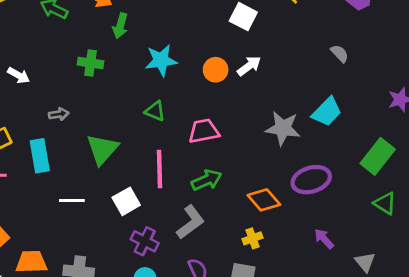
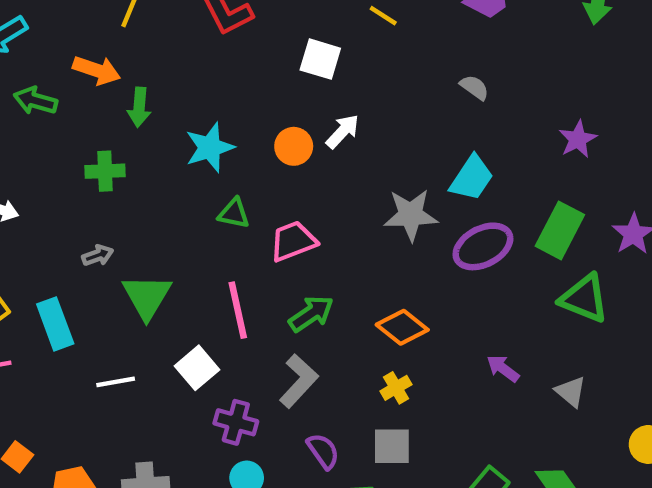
green triangle: (155, 111) -> (234, 213), moved
gray arrow: (59, 114) -> (98, 255), moved
purple ellipse: (311, 180) -> (483, 246), moved
green triangle: (385, 203) -> (584, 298), size x1.4

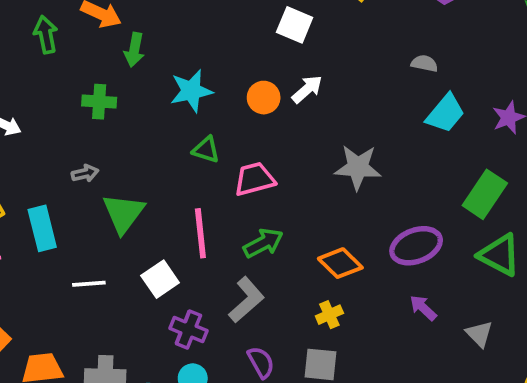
gray semicircle: (474, 87) -> (424, 63), turned -30
green arrow: (35, 101) -> (46, 35), turned 57
cyan trapezoid: (472, 178) -> (445, 113), moved
purple ellipse: (483, 246) -> (416, 246), moved

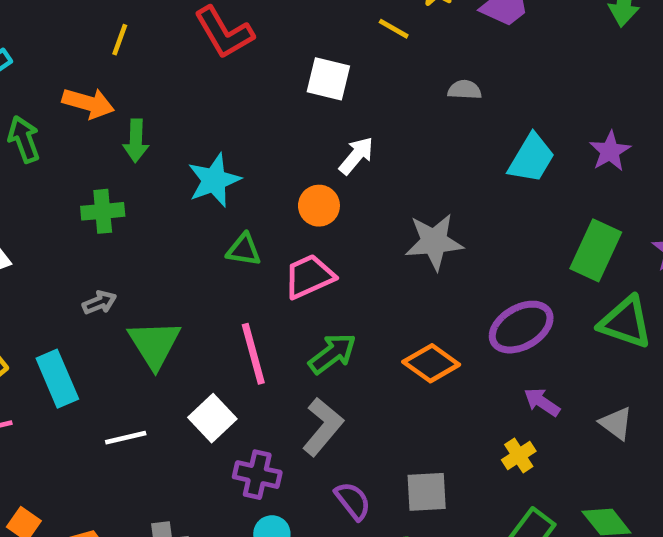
gray semicircle: (424, 63) -> (465, 90), moved
orange circle: (264, 98) -> (319, 206), moved
yellow cross: (329, 315) -> (519, 455), moved

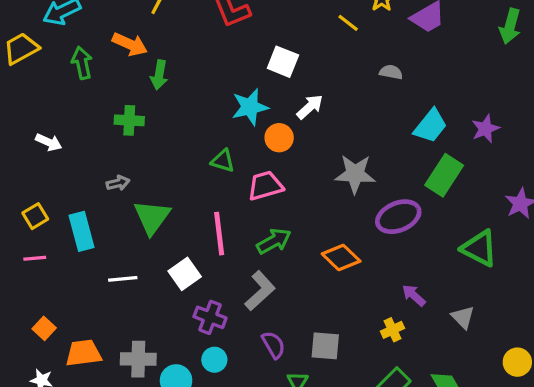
white square: (328, 79) -> (283, 62), moved
cyan star: (214, 180) -> (250, 107), moved
green rectangle: (596, 250) -> (444, 175), moved
purple ellipse: (521, 327) -> (398, 217), moved

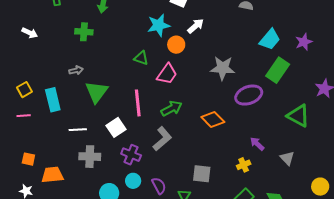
white arrow: (49, 142) -> (30, 33), moved
pink trapezoid: (265, 186) -> (167, 74), turned 140
orange square: (44, 328) -> (28, 159), turned -32
purple semicircle: (273, 345) -> (159, 186), moved
gray cross: (138, 359) -> (90, 157), moved

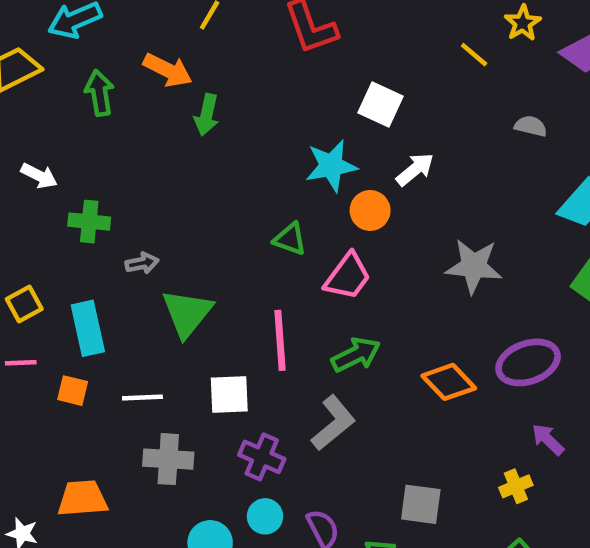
green cross: (84, 32) -> (89, 222), moved
purple ellipse: (249, 95) -> (528, 362), moved
white square: (116, 127) -> (229, 395), turned 30
orange square: (28, 159) -> (73, 391), moved

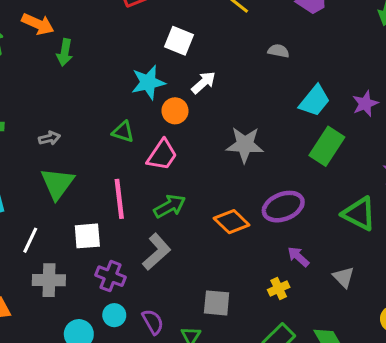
gray arrow: (142, 263) -> (49, 138), moved
white line: (142, 397) -> (30, 240), turned -60

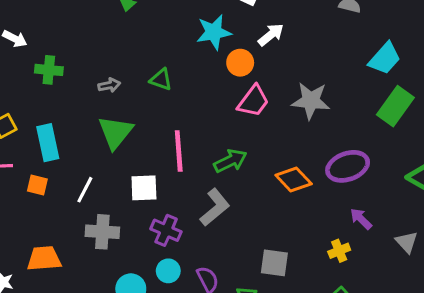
green triangle: (123, 132) -> (161, 80), moved
pink trapezoid: (162, 155) -> (253, 101), moved

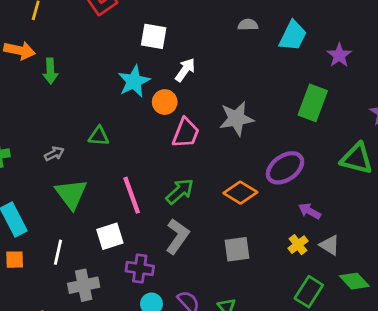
cyan trapezoid: (385, 58) -> (293, 36), moved
gray triangle: (407, 242) -> (330, 245), moved
gray square: (274, 263) -> (237, 249), moved

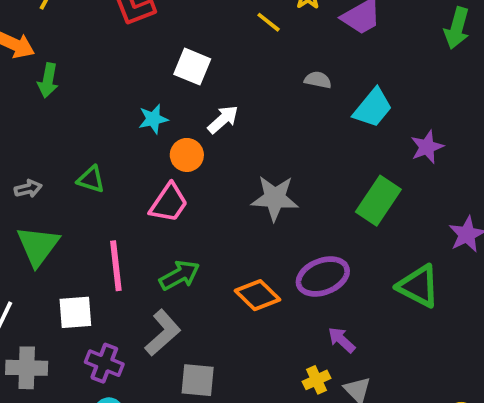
cyan star: (134, 81) -> (153, 119), size x0.7
pink trapezoid: (186, 133) -> (169, 203), moved
gray square: (237, 249) -> (198, 380), moved

